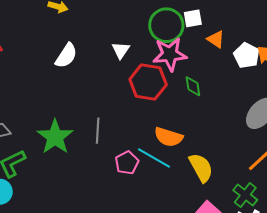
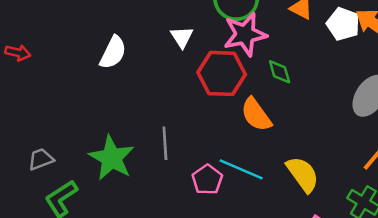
orange semicircle: (169, 137) -> (256, 115), moved, turned 44

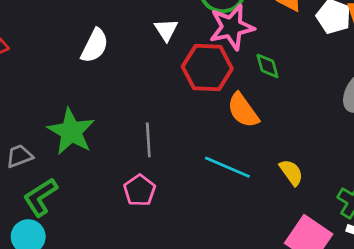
green star: (112, 158) -> (71, 132), moved
yellow semicircle: (303, 174) -> (291, 172), size x0.7
pink pentagon: (207, 180) -> (140, 190), moved

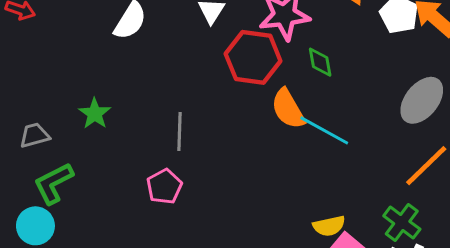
green star: (71, 132) -> (95, 114), size x0.6
cyan line: (227, 167) -> (324, 130), moved
yellow semicircle: (291, 172) -> (329, 226), moved, turned 108

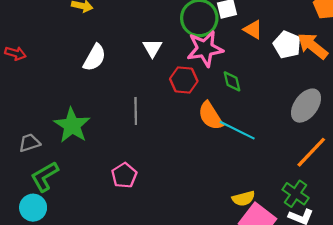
red hexagon: (253, 57) -> (184, 80), size x0.7
green star: (95, 114) -> (72, 125), size x1.6
gray line: (180, 131) -> (136, 111), moved

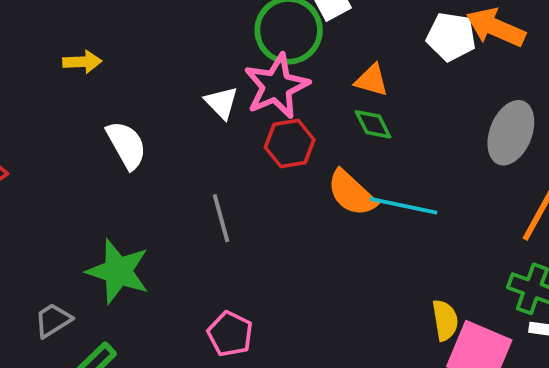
orange triangle: (253, 30) -> (372, 80), moved
pink star: (205, 49) -> (276, 86), moved
white semicircle: (95, 58) -> (126, 145), turned -44
yellow semicircle: (243, 198) -> (445, 320), turned -70

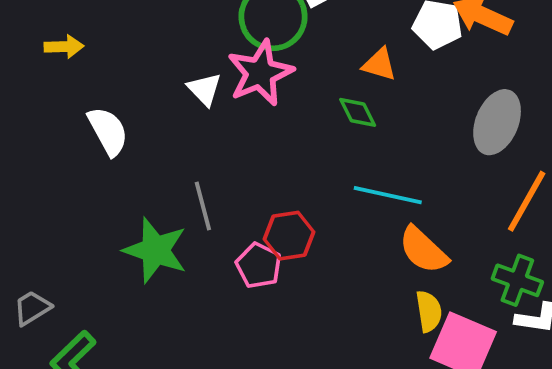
orange triangle: (372, 80) -> (379, 64), moved
red hexagon: (290, 144) -> (289, 236), moved
orange semicircle: (351, 193) -> (423, 250), moved
green star: (118, 271) -> (155, 250), moved
pink pentagon: (230, 334) -> (259, 265), moved

